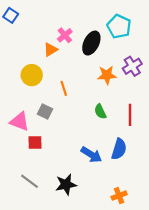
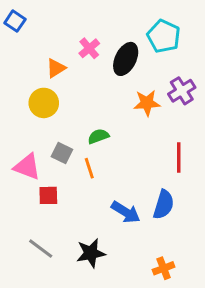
orange triangle: (50, 50) -> (56, 68), moved
orange line: (64, 88) -> (89, 168), moved
green semicircle: (100, 112) -> (98, 136), moved, turned 96

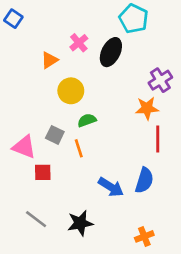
cyan pentagon: (164, 36) -> (134, 19), moved
yellow circle: (44, 103) -> (71, 91), moved
orange star: (147, 103) -> (147, 108), moved

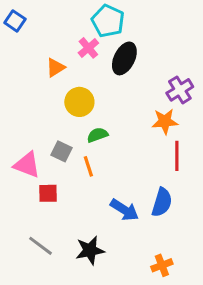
cyan pentagon: (134, 19) -> (108, 21), moved

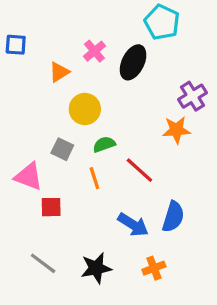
blue square: (15, 21) -> (16, 45), moved, turned -30
cyan pentagon: (108, 21) -> (162, 22), moved
gray square: (61, 151) -> (62, 149), moved
red line: (177, 156) -> (139, 170), moved, turned -48
orange cross: (162, 265) -> (154, 268), moved

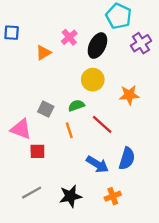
purple cross: (193, 96) -> (141, 43), moved
yellow circle: (85, 109) -> (93, 80), moved
gray line: (43, 263) -> (32, 193), turned -66

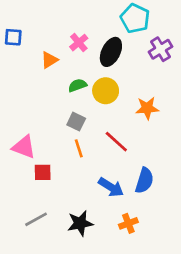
green semicircle: (76, 106) -> (77, 85), moved
gray square: (46, 109) -> (76, 122), moved

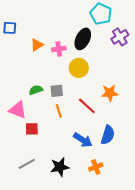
pink cross: (79, 43) -> (59, 49), moved, turned 32
green semicircle: (77, 85) -> (36, 90), moved
orange star: (147, 108) -> (110, 93), moved
gray square: (76, 122) -> (57, 91), turned -32

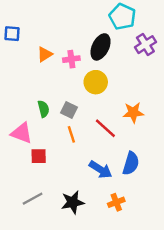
green semicircle: (36, 90) -> (44, 109), turned 96
gray square: (57, 91) -> (69, 110), turned 32

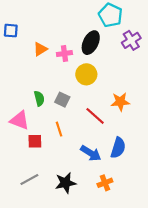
orange line: (71, 134) -> (59, 129), moved

